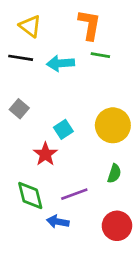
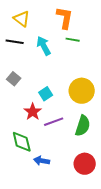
cyan arrow: (61, 63) -> (44, 46), turned 66
green semicircle: (114, 173) -> (83, 126), size x1.5
purple line: (74, 194) -> (54, 122), moved

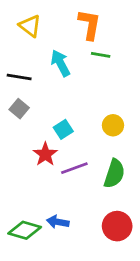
black line: (15, 42) -> (19, 77), moved
yellow circle: (82, 91) -> (113, 125), size x0.6
green diamond: (22, 142) -> (25, 230), moved, turned -60

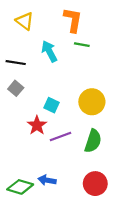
yellow circle: (113, 125) -> (92, 102), size x1.5
cyan square: (63, 129) -> (52, 105), turned -32

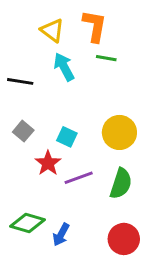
yellow triangle: (25, 21) -> (52, 30), moved
gray square: (16, 88) -> (23, 131), moved
blue arrow: (47, 180) -> (61, 235), turned -72
green diamond: (20, 187) -> (28, 223), moved

